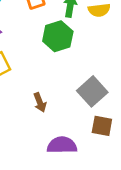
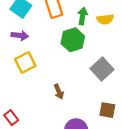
gray square: (92, 91) -> (102, 69), moved

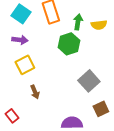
gray square: (102, 69) -> (89, 81), moved
brown arrow: (59, 92) -> (35, 92), moved
brown square: (107, 110) -> (101, 109), turned -35

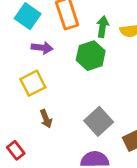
purple arrow: (20, 40) -> (42, 48), moved
gray square: (89, 81) -> (99, 121), moved

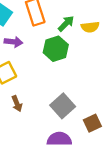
green arrow: (103, 27) -> (66, 24), turned 36

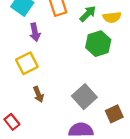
purple arrow: (13, 42) -> (35, 32), turned 72
green hexagon: (56, 49) -> (98, 44), moved

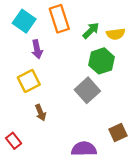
gray square: (84, 97) -> (87, 90), moved

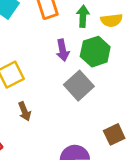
green arrow: (91, 30) -> (83, 16), turned -42
purple arrow: (37, 49) -> (63, 50), moved

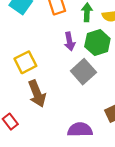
brown arrow: (25, 111) -> (37, 94), size x1.6

